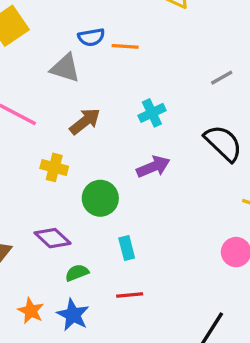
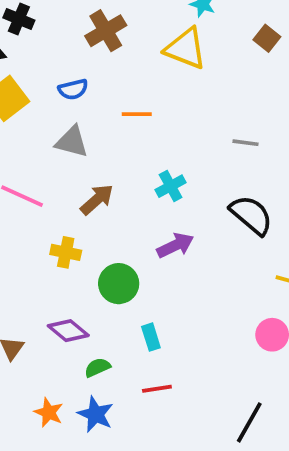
blue semicircle: (91, 37) -> (73, 89), moved
gray line: (222, 78) -> (245, 143), turned 40

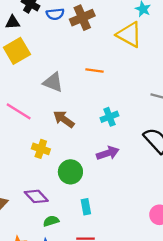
blue semicircle: (73, 89) -> (55, 14), moved
brown arrow: (97, 199) -> (64, 119), turned -110

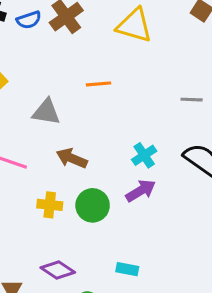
cyan cross: (109, 117) -> (144, 155), moved
green circle: (70, 172) -> (93, 205), moved
cyan rectangle: (86, 207) -> (127, 269), turned -56

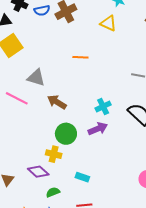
yellow triangle: (134, 25) -> (108, 23), size x0.7
gray triangle: (46, 112) -> (36, 78), moved
yellow cross: (50, 205) -> (54, 154), moved

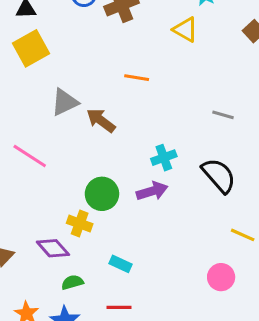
gray triangle: (36, 78) -> (65, 102), turned -48
pink line: (17, 98) -> (30, 156), moved
brown arrow: (57, 102) -> (101, 120), moved

